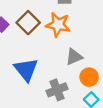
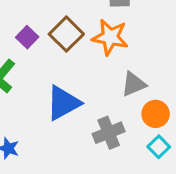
blue triangle: (26, 70) -> (63, 103), turned 40

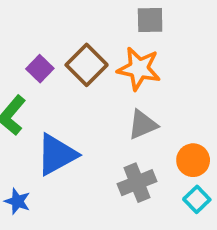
gray triangle: (134, 84) -> (143, 125), moved
blue triangle: (63, 103) -> (57, 155), moved

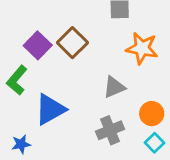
purple square: (40, 69) -> (38, 45), size x1.4
orange star: (139, 69) -> (142, 48), moved
blue star: (17, 201) -> (21, 144), turned -30

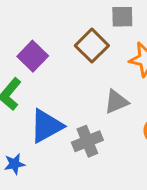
brown square: (72, 43) -> (92, 46), moved
gray cross: (110, 130) -> (87, 141), moved

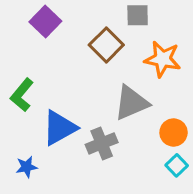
purple square: (33, 56) -> (45, 22), moved
gray triangle: (116, 102) -> (131, 103), size x1.4

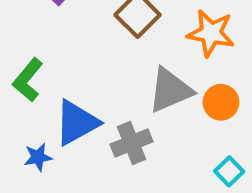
orange circle: (174, 133) -> (221, 102), moved
blue star: (27, 167) -> (38, 157), moved

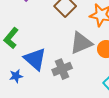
blue triangle: (77, 123) -> (35, 59), turned -50

